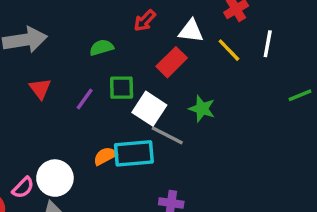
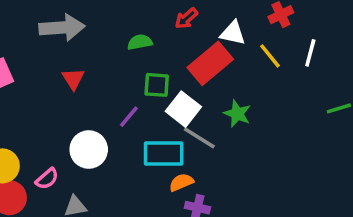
red rectangle: (172, 62) -> (210, 63), size x1.4
purple line: (85, 99) -> (129, 117), moved
orange semicircle: (105, 156) -> (181, 182), moved
white circle: (55, 178) -> (89, 149), moved

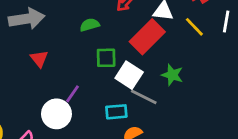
purple line: (129, 117) -> (73, 94), moved
cyan rectangle: (164, 153) -> (116, 112), size x0.7

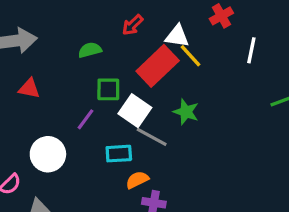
yellow line: (194, 27) -> (190, 56), moved
red triangle: (39, 59) -> (29, 88), turned -42
purple line: (73, 94) -> (86, 119), moved

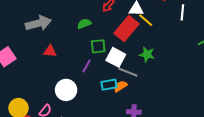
orange semicircle: (137, 180) -> (120, 86), moved

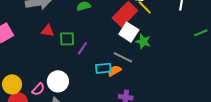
green square: (98, 46) -> (67, 39), moved
white square: (116, 57) -> (129, 32), moved
white circle: (66, 90) -> (58, 81), moved

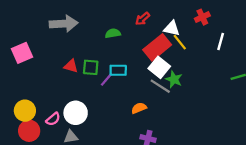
red triangle: (48, 31) -> (71, 66), moved
gray line: (123, 57) -> (160, 86), moved
cyan rectangle: (103, 68) -> (118, 70), moved

